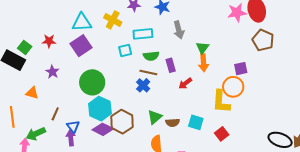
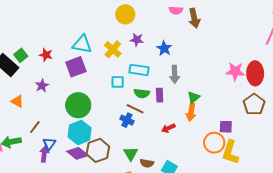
purple rectangle: (171, 65) -> (160, 95), moved
blue cross: (143, 85) -> (127, 120), turned -32
yellow L-shape: (221, 102) -> (230, 152), moved
green triangle: (155, 117) -> (131, 154), turned -35

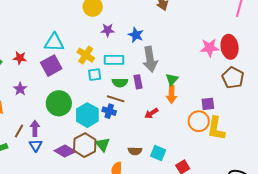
yellow cross: (113, 49) -> (86, 55), moved
gray arrow: (175, 74) -> (150, 59), size x1.4
cyan hexagon: (80, 132) -> (87, 115), moved
purple arrow: (44, 154) -> (35, 128), moved
green triangle: (131, 154) -> (103, 144), moved

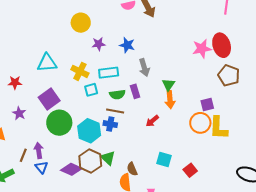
gray arrow: (150, 59) -> (144, 68), size x0.7
purple square: (51, 66) -> (49, 99), moved
brown semicircle: (135, 151) -> (132, 169), moved, turned 72

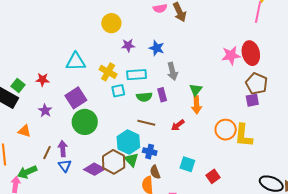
purple square: (207, 104) -> (252, 100), moved
brown line: (115, 111) -> (146, 123), moved
blue cross: (110, 124) -> (150, 152), moved
cyan hexagon: (89, 131) -> (128, 142), moved

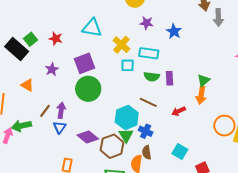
gray arrow: (172, 71) -> (218, 17), moved
brown hexagon: (114, 162) -> (112, 146), moved

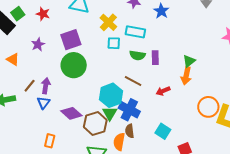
blue cross: (146, 131) -> (129, 110), size x1.5

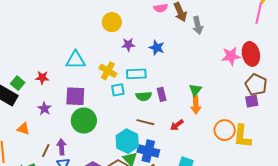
purple square: (71, 40) -> (75, 96), turned 35

